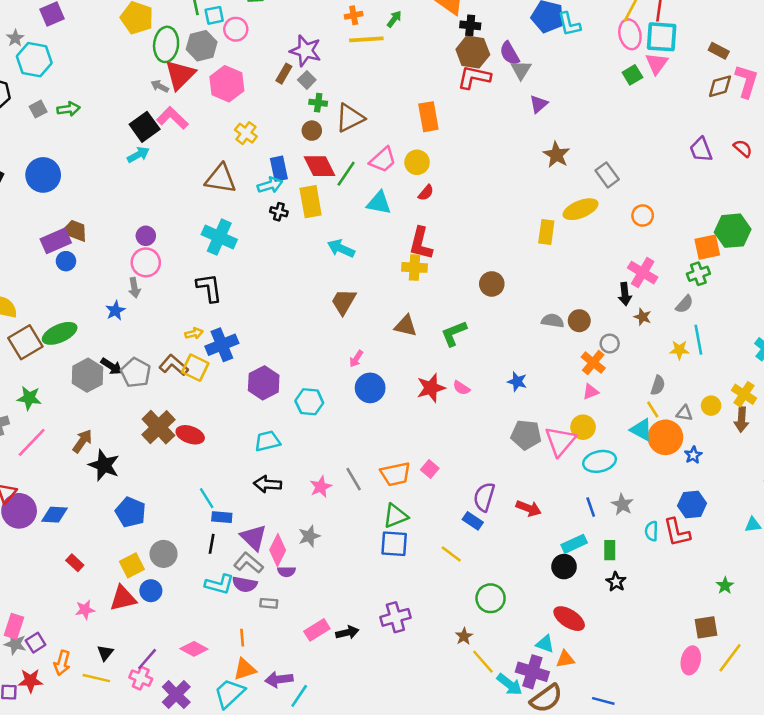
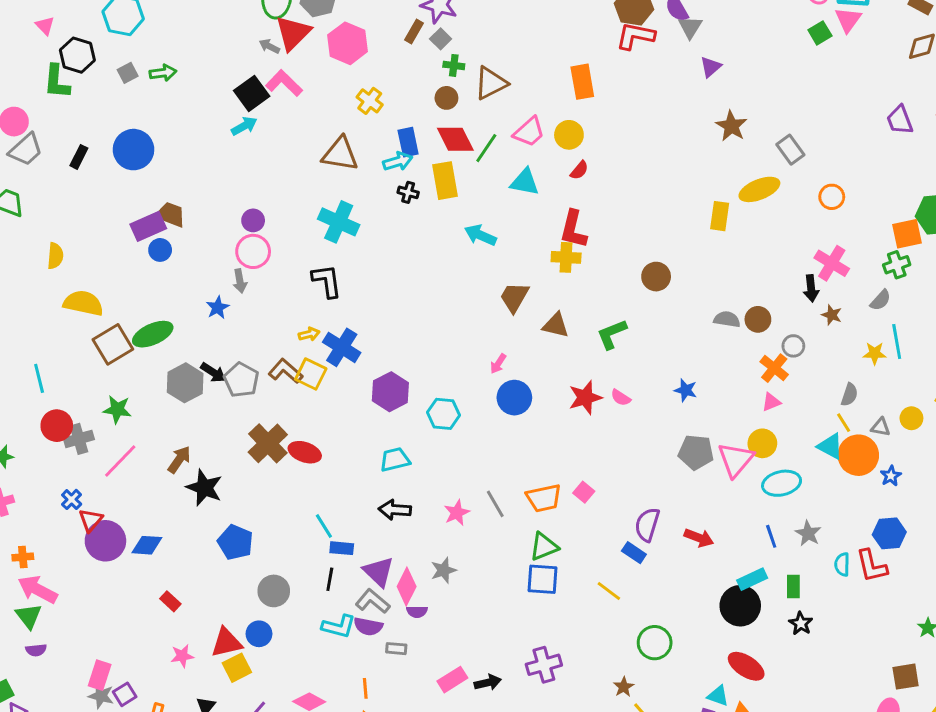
brown trapezoid: (344, 302) -> (514, 297), moved
blue cross: (222, 345) -> (342, 347), turned -36
yellow square: (132, 565) -> (237, 668), moved
black circle: (564, 567) -> (740, 606), size x1.4

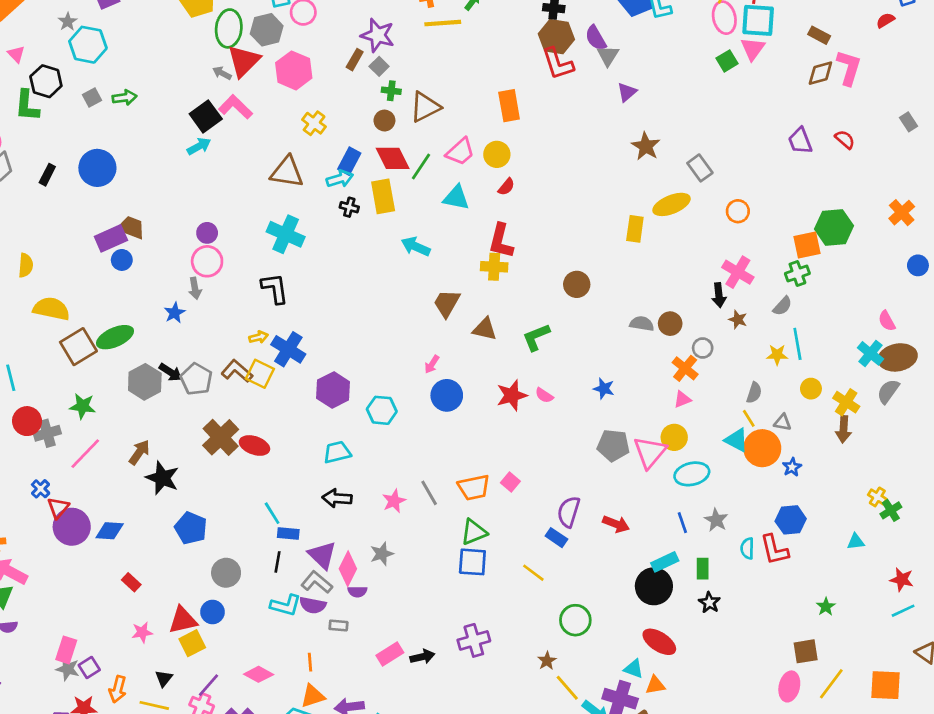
red L-shape: (635, 36) -> (558, 64), turned -120
blue rectangle: (408, 142) -> (349, 161), turned 40
yellow circle: (911, 418) -> (811, 389), moved

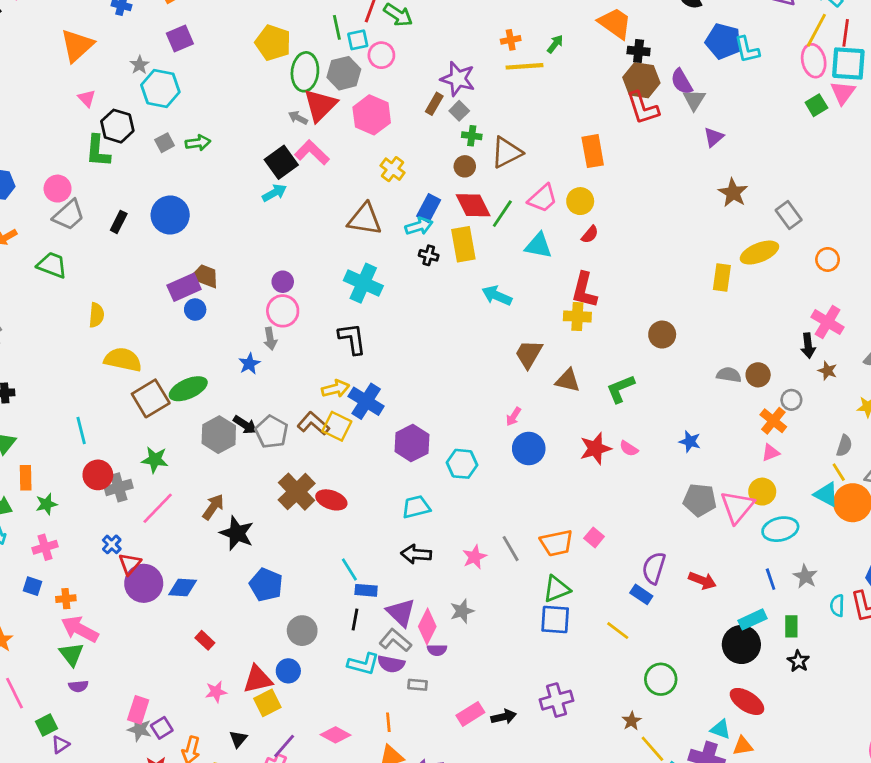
yellow arrow: (259, 337) -> (336, 389), size x1.4

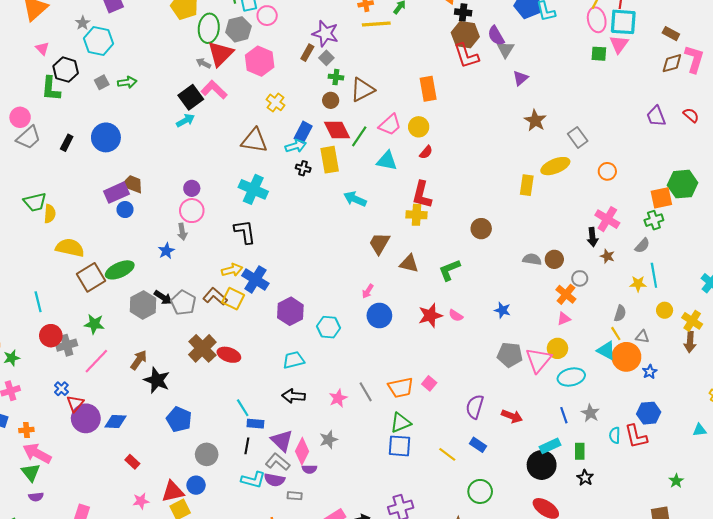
green square: (816, 105) -> (599, 54), turned 35
green trapezoid: (52, 265) -> (35, 202), moved, turned 145
blue rectangle: (641, 594) -> (478, 445), moved

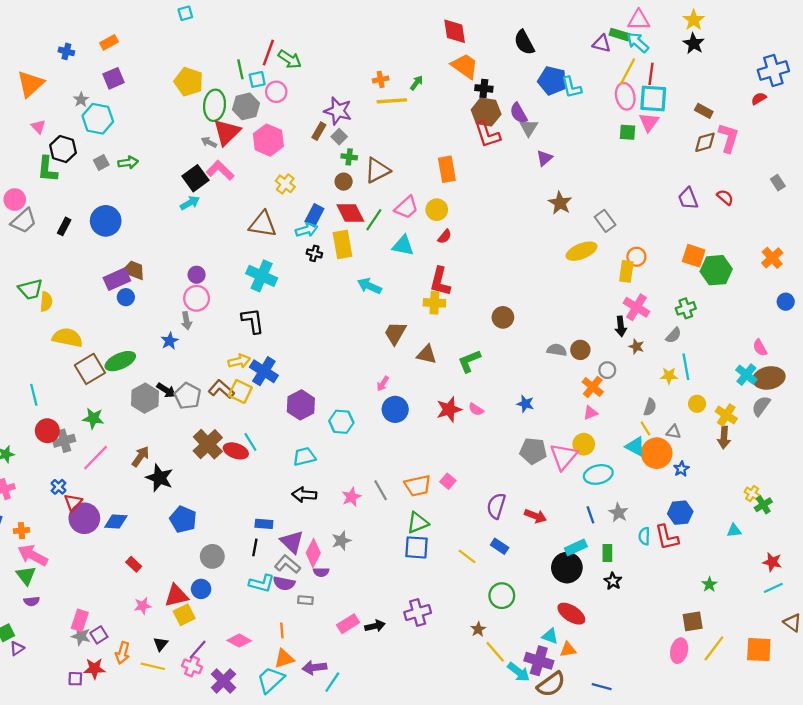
yellow rectangle: (527, 185) -> (626, 271), moved
orange square: (661, 198) -> (694, 256), moved, turned 30
cyan line: (243, 408) -> (250, 442), moved

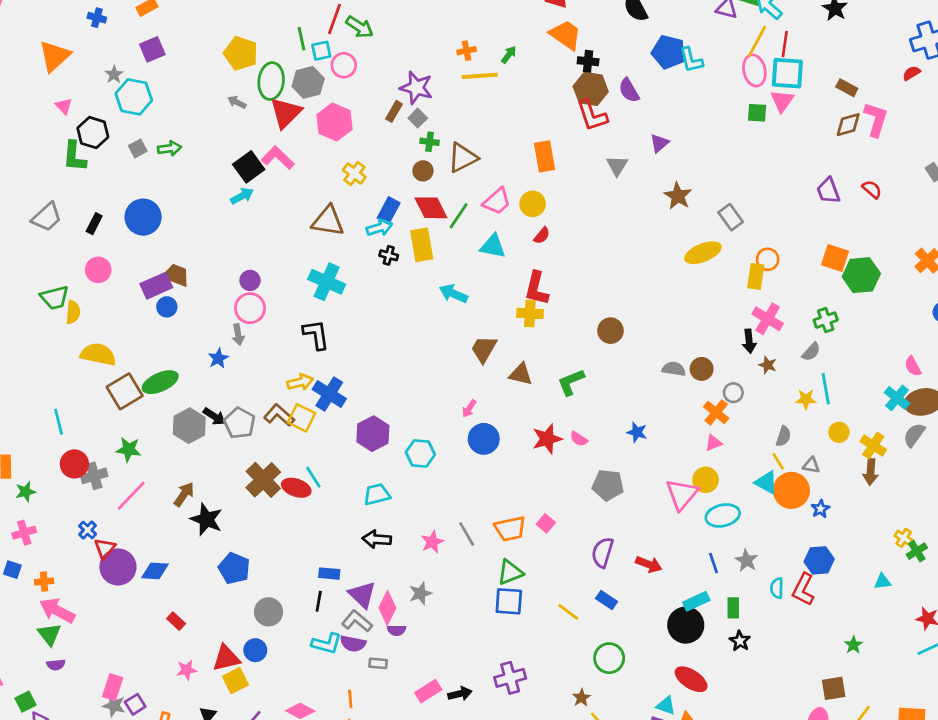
gray triangle: (529, 128) -> (617, 166), moved
gray arrow: (209, 142) -> (237, 102), moved
pink circle: (15, 200) -> (98, 270), moved
gray pentagon: (533, 451) -> (608, 485), moved
red L-shape: (667, 537) -> (803, 589), turned 40

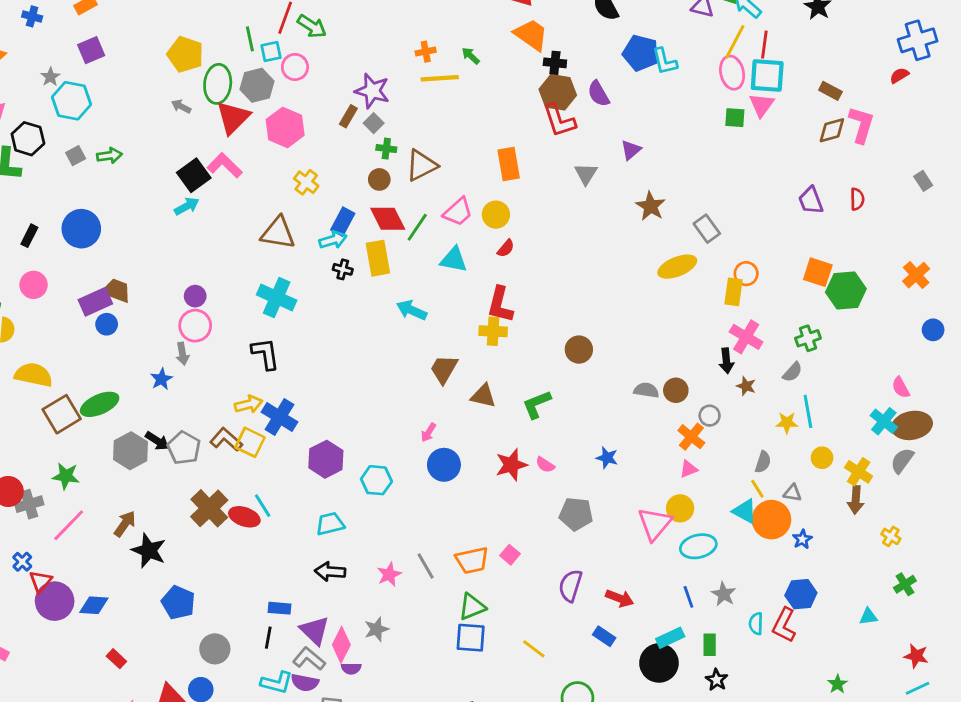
green arrow: (509, 55) -> (471, 56), turned -84
red semicircle: (872, 189) -> (857, 199), turned 48
yellow cross: (904, 538) -> (891, 536), moved
blue rectangle: (607, 600) -> (604, 636), moved

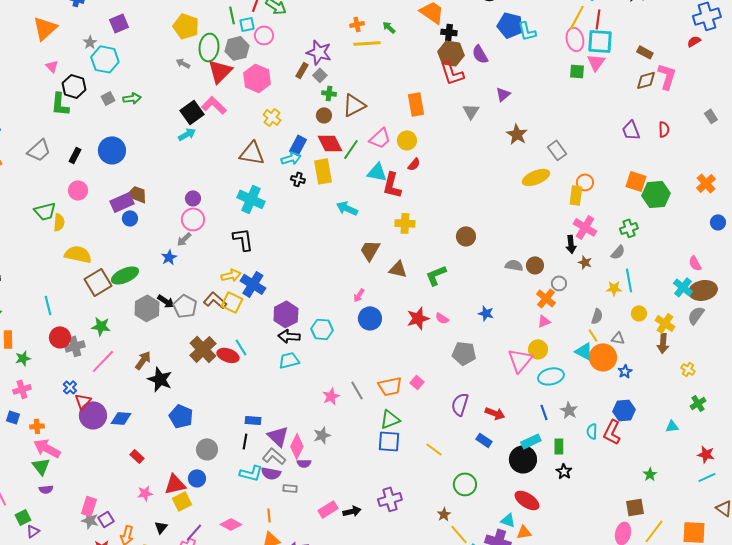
red L-shape: (500, 305) -> (392, 185), moved
gray arrow: (183, 354) -> (184, 239), turned 56
black arrow: (330, 572) -> (289, 336), moved

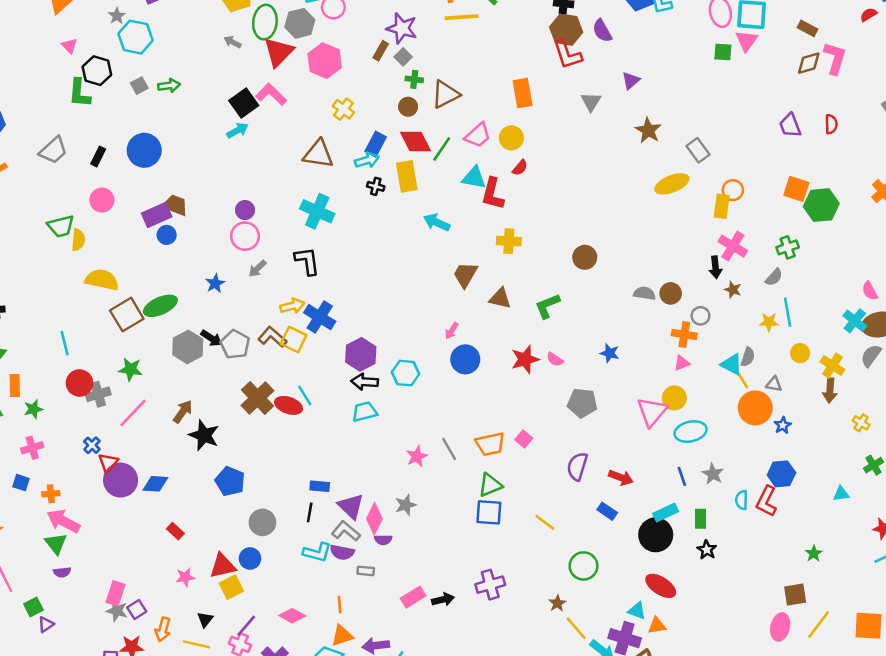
gray arrow: (184, 239) -> (257, 269), moved
orange cross: (546, 298) -> (684, 334), turned -30
cyan triangle: (584, 351) -> (732, 364), moved

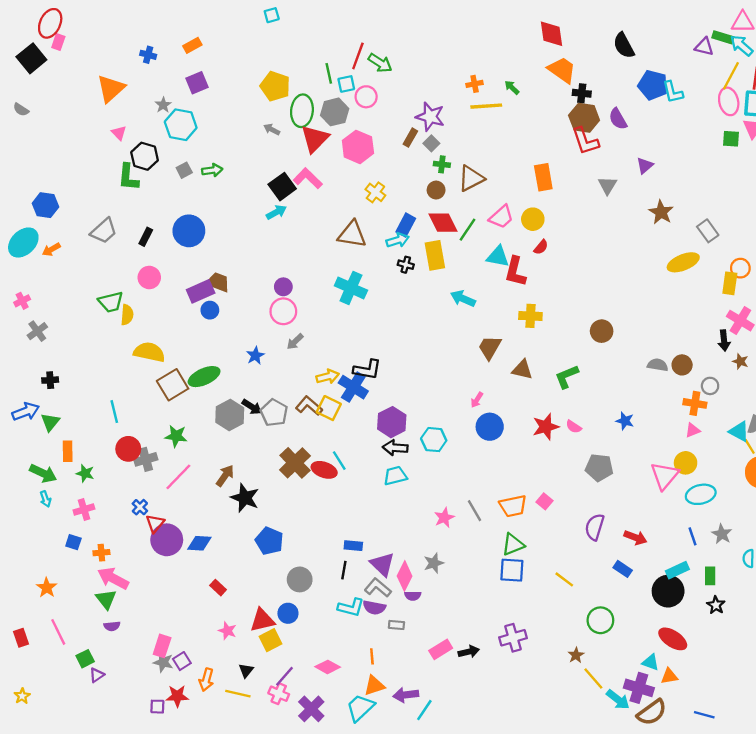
black L-shape: (307, 261) -> (367, 370), moved, turned 108
green star: (33, 409) -> (85, 473), turned 30
pink star: (185, 577) -> (227, 631), turned 30

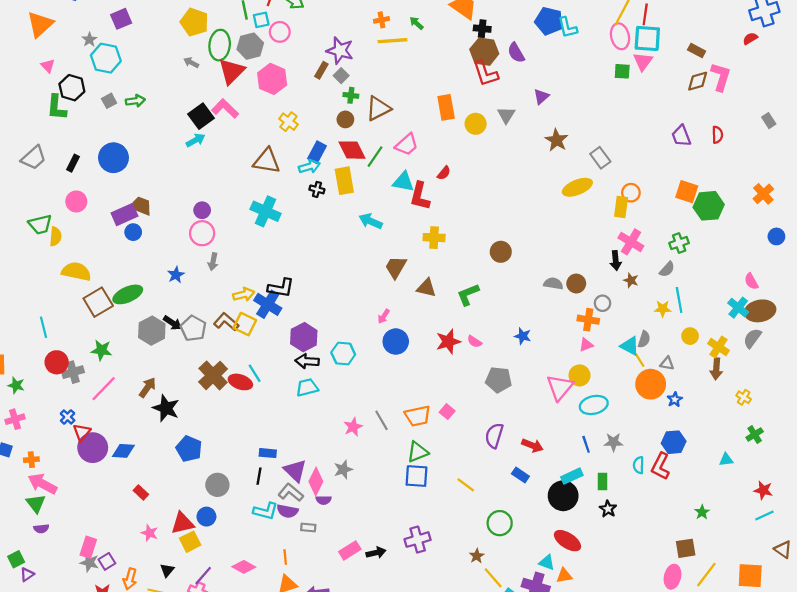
yellow circle: (533, 219) -> (476, 124), moved
gray arrow: (295, 342) -> (213, 262), turned -35
gray star: (722, 534) -> (613, 442), turned -30

